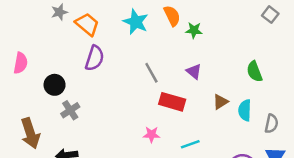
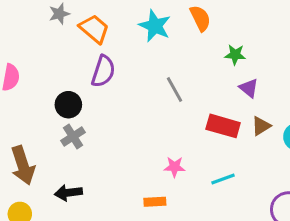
green star: (194, 30) -> (235, 55), moved
purple triangle: (194, 71) -> (249, 88), moved
black circle: (55, 85) -> (68, 105), moved
red rectangle: (172, 102) -> (223, 126), moved

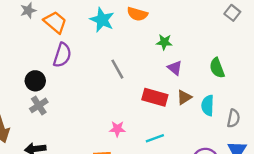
orange semicircle: (200, 18) -> (137, 14), turned 132

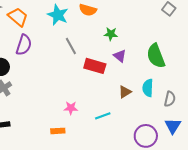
green semicircle: (217, 68) -> (156, 56), size x1.4
gray line: (117, 69) -> (71, 46), moved
red rectangle: (155, 97) -> (95, 66), moved
brown triangle: (184, 97) -> (125, 92), moved

